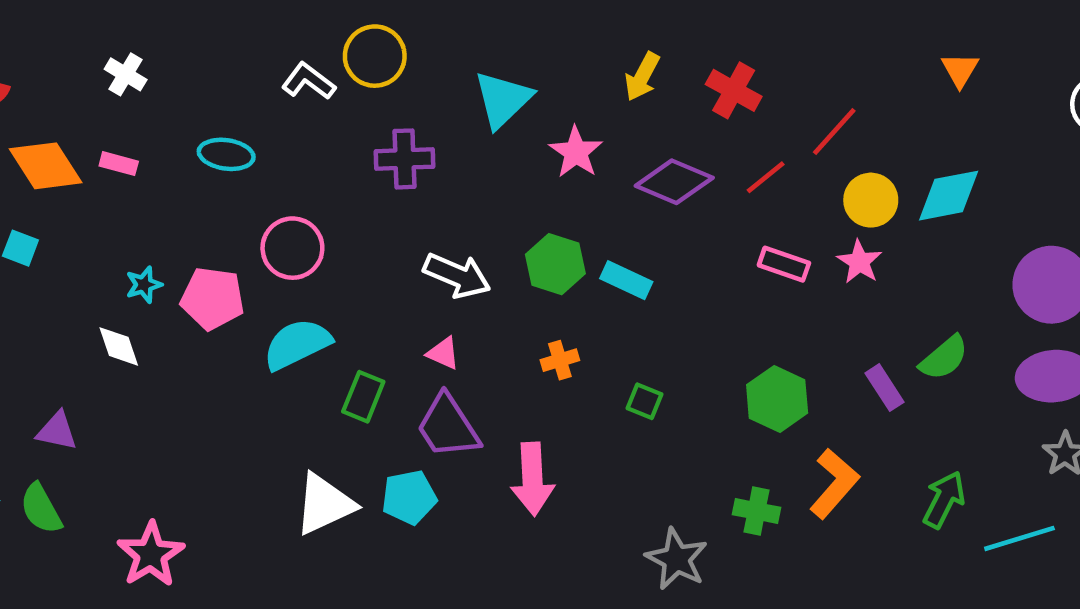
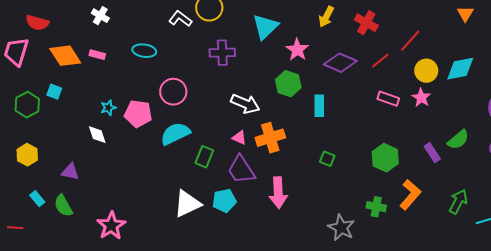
green hexagon: (555, 264) -> (288, 84), moved
cyan rectangle: (626, 280) -> (319, 106), turned 65
orange cross: (560, 360) -> (270, 138), moved, size x1.8

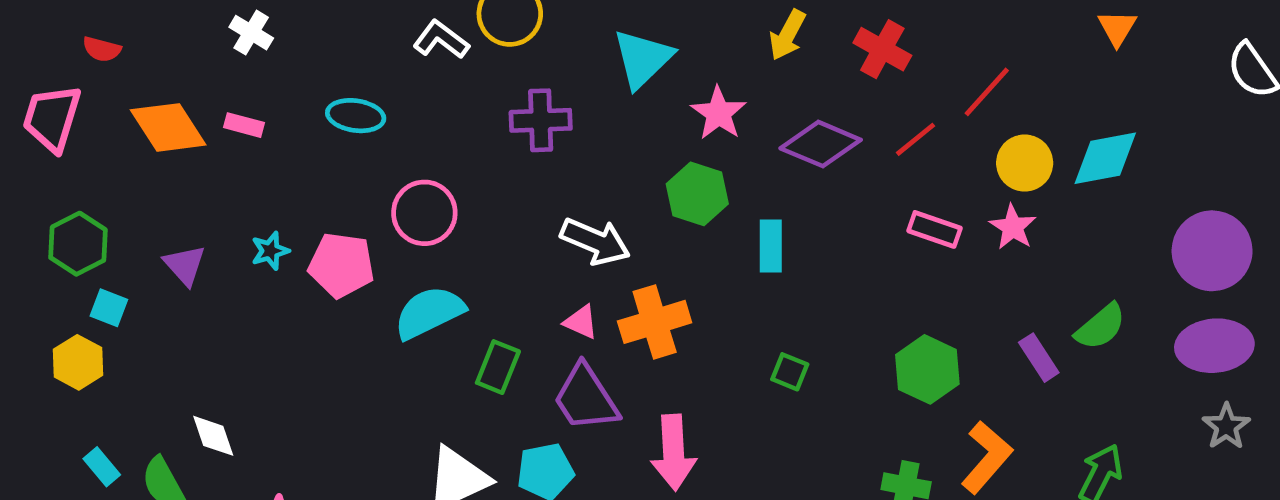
red semicircle: (37, 23) -> (102, 49), size x0.7
cyan square: (54, 92) -> (109, 308), moved
white diamond: (97, 135) -> (213, 436), moved
purple triangle: (70, 172) -> (185, 265), moved, turned 36

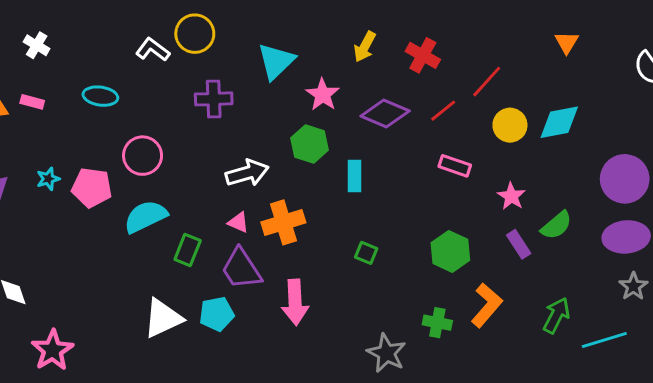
pink star: (1013, 227) -> (511, 196), moved
white arrow: (595, 241) -> (247, 173), turned -39

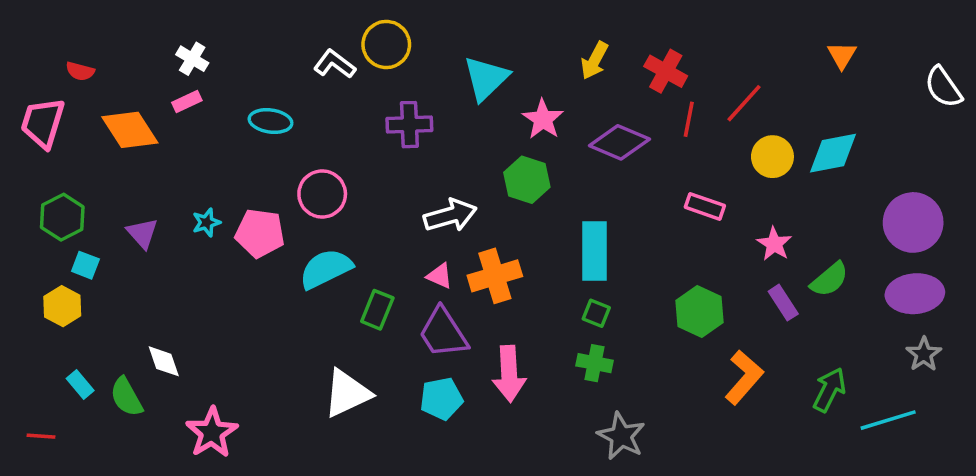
pink rectangle: (32, 102) -> (187, 101), moved, turned -40
red line: (443, 111) -> (689, 119), moved, turned -40
cyan rectangle: (355, 176) -> (594, 251), moved, size x1.5
cyan pentagon: (217, 314) -> (441, 399), moved
green cross: (437, 323) -> (594, 363), moved

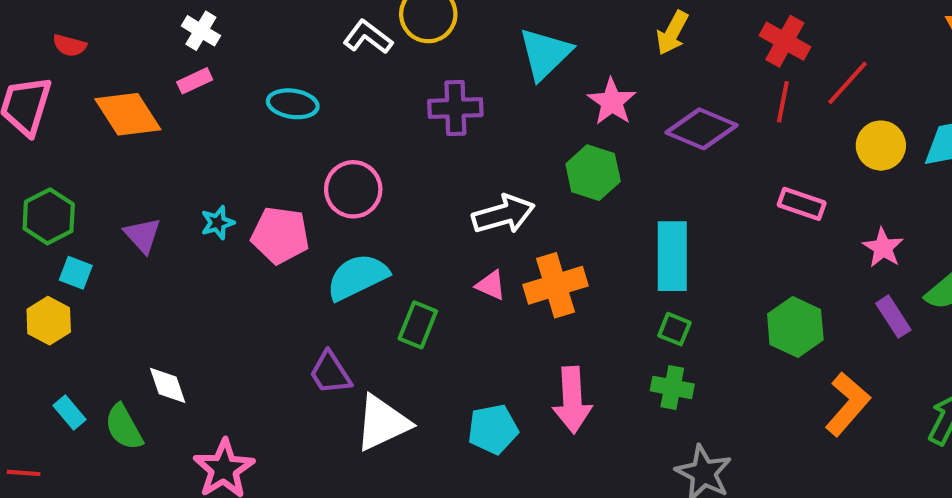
red cross: (666, 71) -> (785, 41), moved
purple trapezoid: (443, 333) -> (330, 373), moved, size x0.7

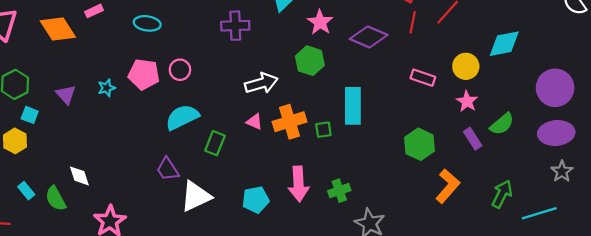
yellow circle: (881, 146) -> (466, 66), moved
pink circle: (353, 189) -> (180, 70), size x0.7
pink pentagon: (280, 235) -> (144, 74), moved
green square: (674, 329) -> (323, 130), moved, turned -30
green cross: (672, 387) -> (339, 191), moved, turned -30

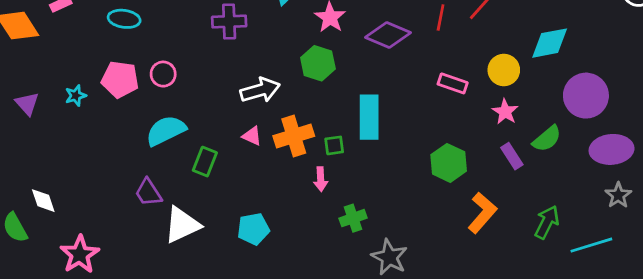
purple circle: (555, 88) -> (586, 96), moved
pink arrow: (299, 184) -> (321, 179), moved, size x0.6

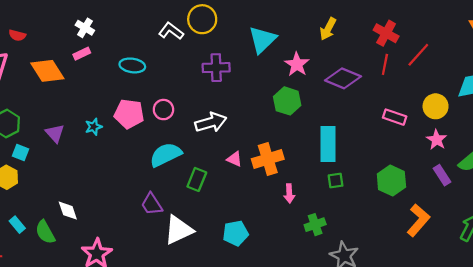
white arrow: (260, 90) -> (211, 122), moved
green square: (334, 145) -> (336, 181), moved

